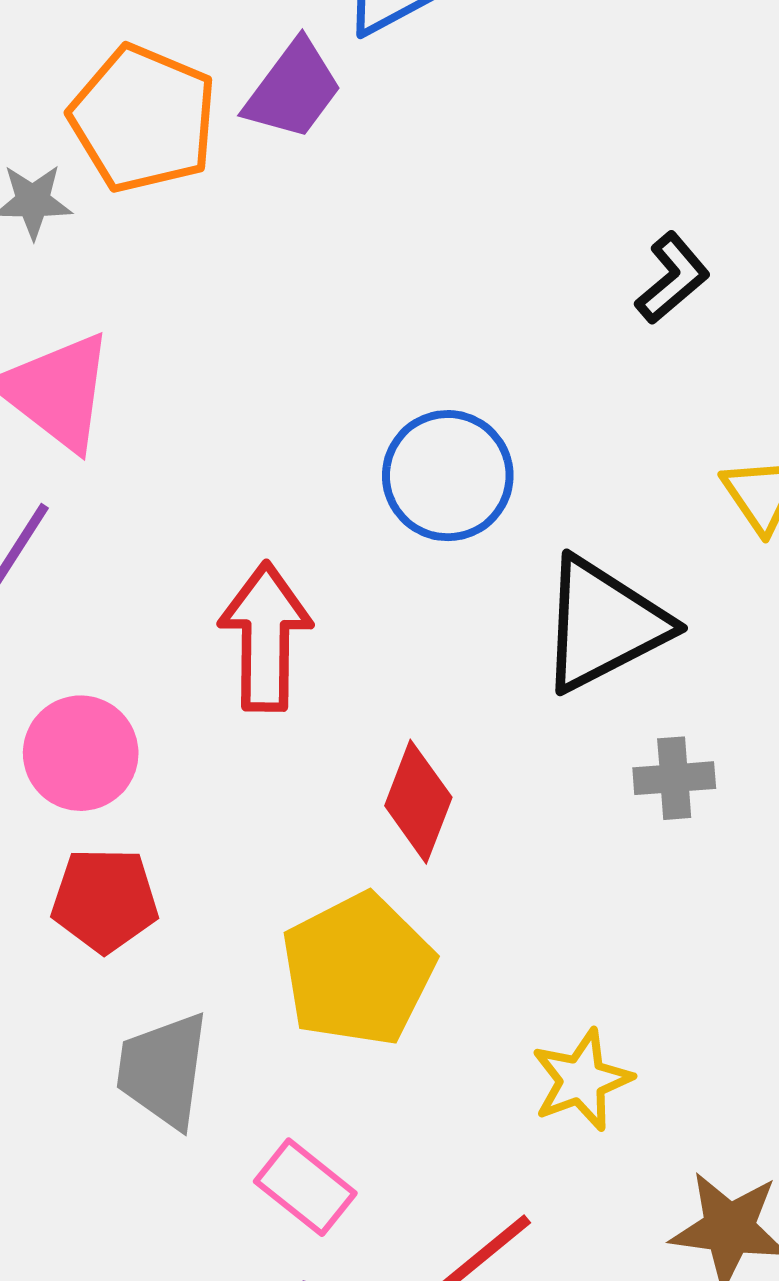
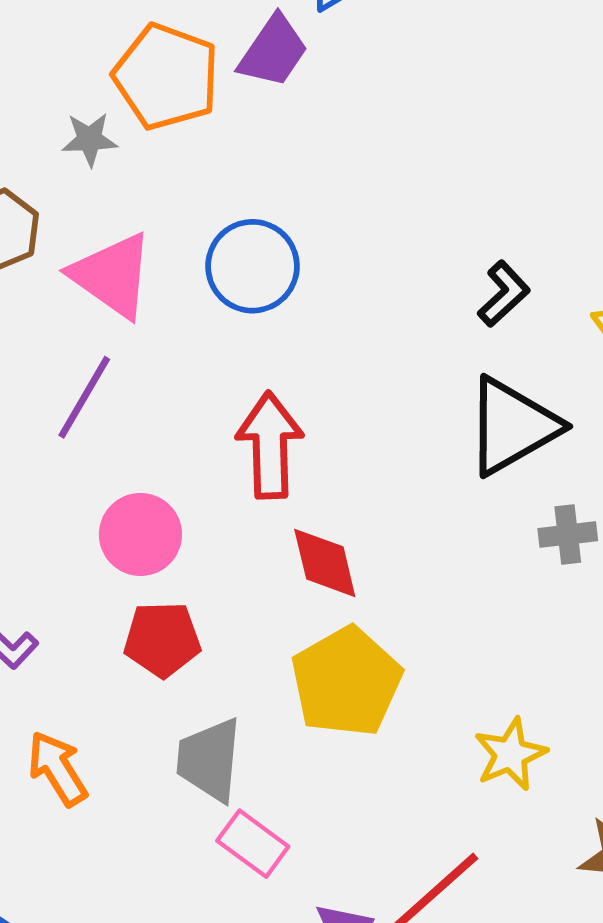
black L-shape: (672, 278) -> (504, 294), moved
blue circle: (448, 476) -> (252, 266), moved
red diamond: (418, 802) -> (325, 563), moved, turned -32
pink rectangle: (305, 1187) -> (253, 844), moved

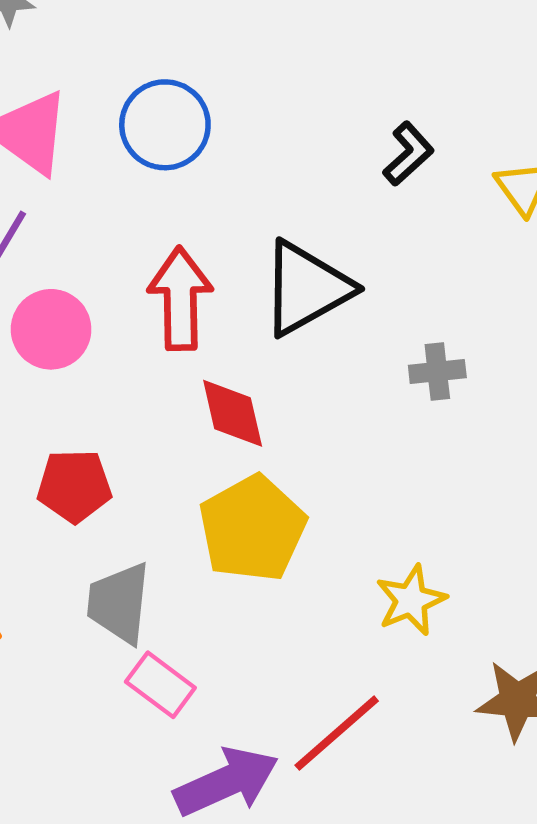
black triangle: (512, 426) -> (306, 288), moved
pink circle: (140, 534) -> (51, 329), moved
gray cross: (568, 535) -> (437, 371), moved

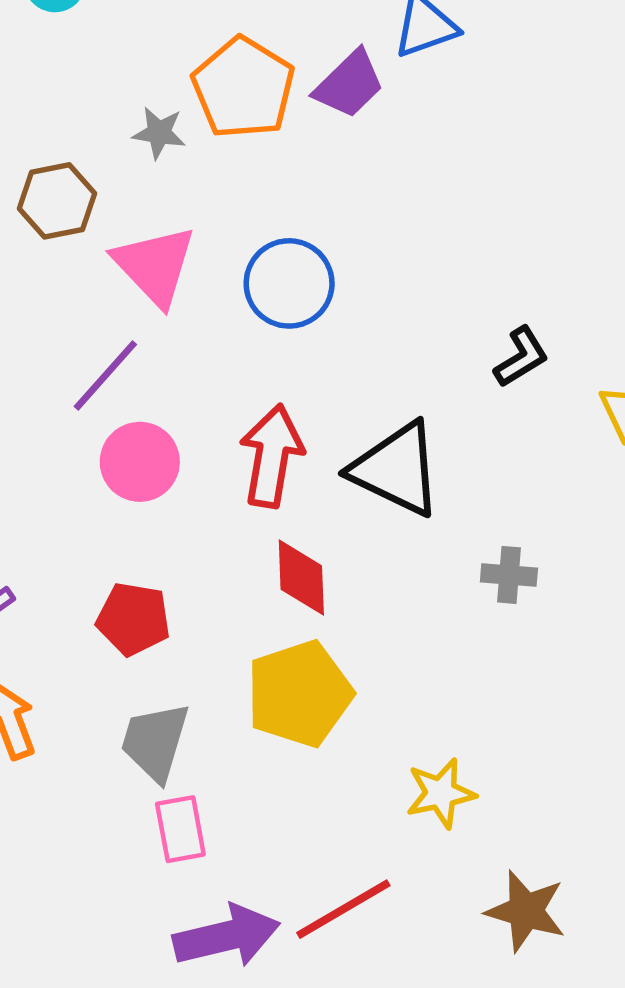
black triangle: (306, 288) -> (396, 469), turned 44
pink rectangle: (160, 685) -> (180, 829), turned 32

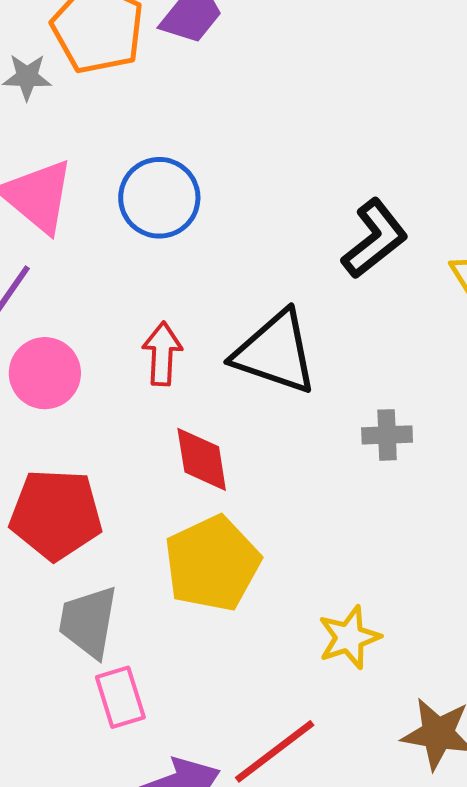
black L-shape: (521, 357) -> (375, 239), size x1.4
red arrow: (272, 456) -> (162, 354), size x0.7
red pentagon: (133, 619) -> (56, 514), size x1.4

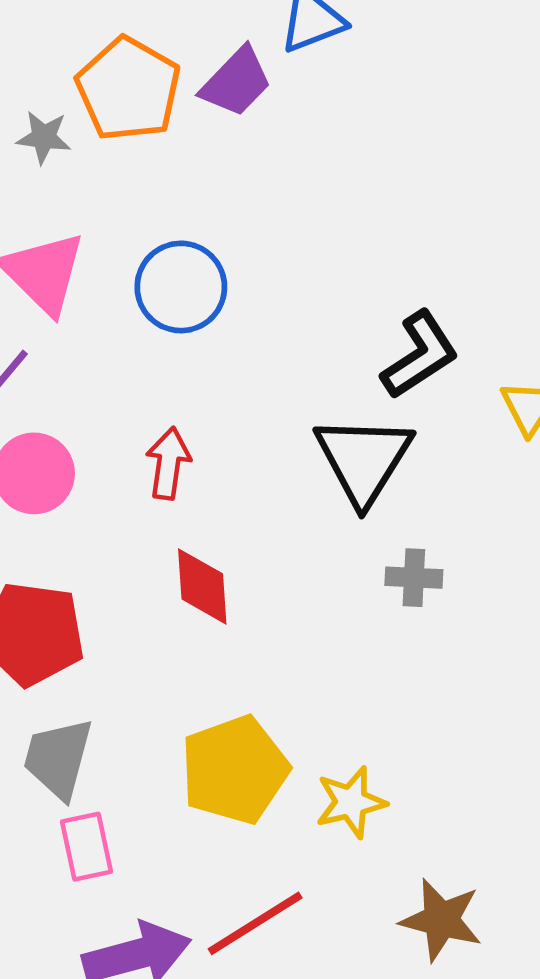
black triangle: (275, 352) -> (363, 460), moved, turned 38
yellow pentagon: (212, 564) -> (235, 770), moved

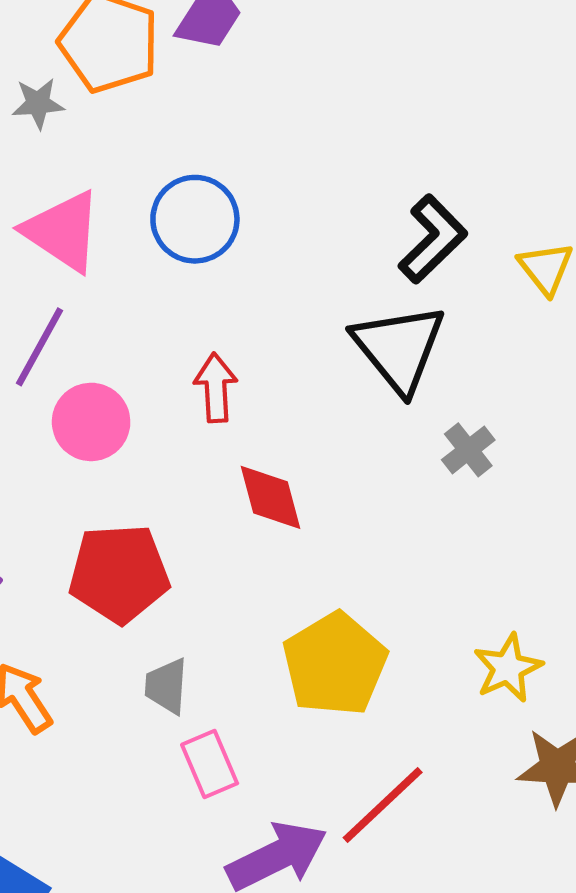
gray cross: (414, 578) -> (468, 450), turned -30
gray trapezoid: (58, 758) -> (166, 686), size x0.7
yellow star: (351, 802) -> (508, 668), moved

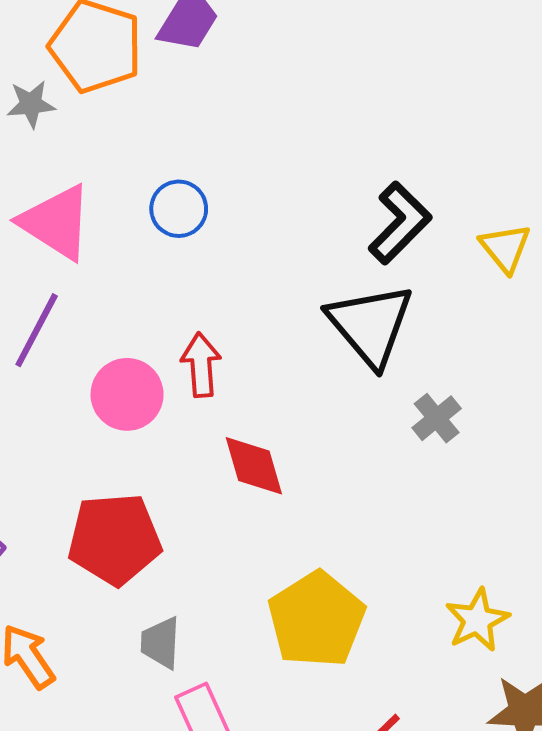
blue circle: (195, 219) -> (179, 209), size x0.7
pink circle: (91, 422) -> (127, 394), moved

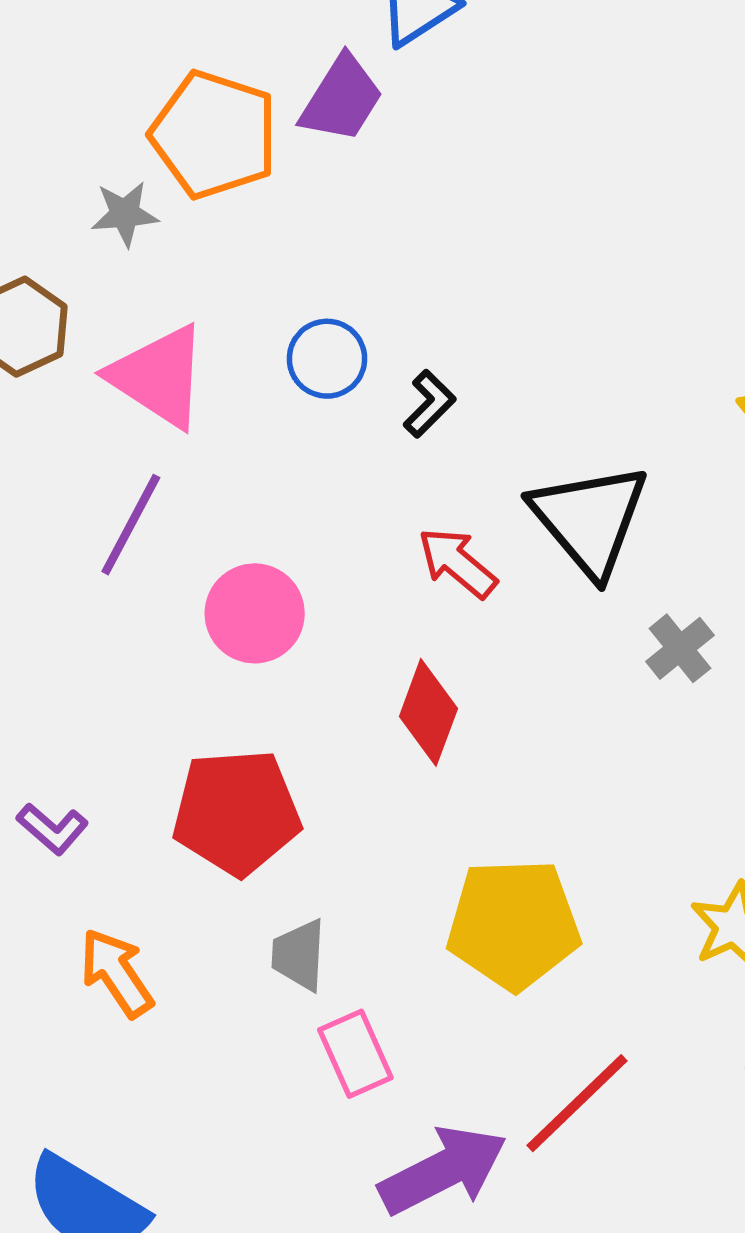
black L-shape: (400, 223) -> (429, 404), moved, size x0.6
red arrow: (201, 365) -> (457, 563), moved, turned -46
red diamond: (254, 466) -> (428, 712), turned 36
yellow pentagon: (317, 619) -> (513, 924), turned 30

